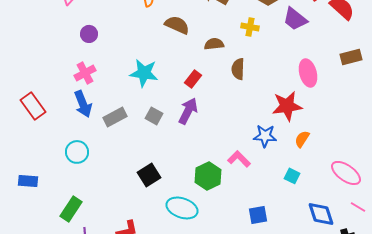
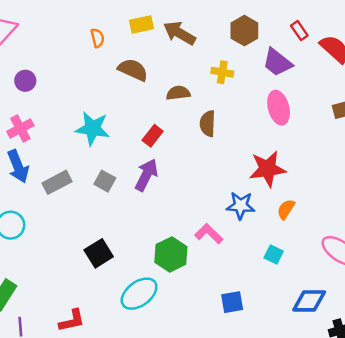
pink ellipse: (308, 73) -> (279, 108), moved
cyan ellipse: (182, 208) -> (139, 294), turned -56
blue diamond: (321, 214) -> (309, 301), turned -72

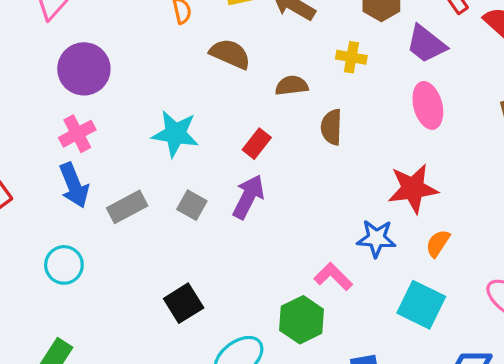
purple circle: (25, 81) -> (84, 69), size x1.8
green hexagon: (171, 254) -> (302, 320), moved
cyan square: (274, 254) -> (421, 305), size x1.8

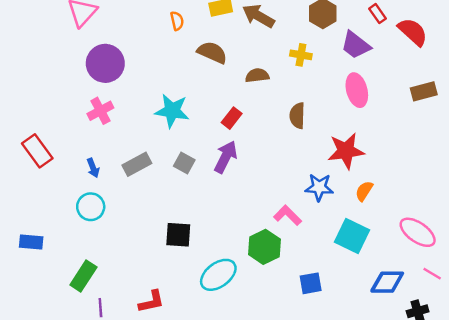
brown semicircle: (331, 127) -> (297, 116), moved
blue arrow: (74, 185) -> (93, 168), moved, size x0.6
black square: (184, 303) -> (178, 235), turned 36

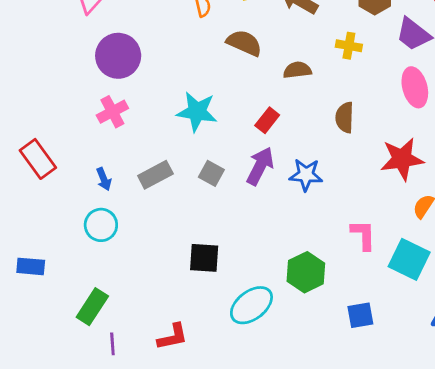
blue star: (319, 187) -> (306, 175), moved
pink L-shape: (288, 215) -> (363, 235), moved, turned 44

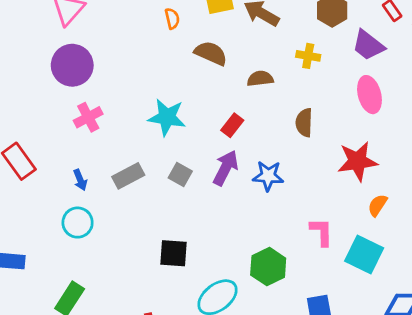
purple circle: (118, 56) -> (72, 65), moved

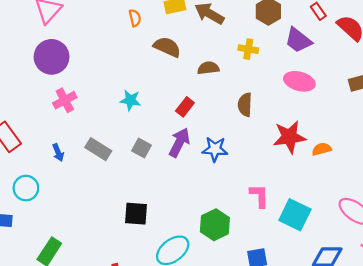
pink ellipse: (369, 95) -> (299, 81), turned -60
cyan star: (167, 117) -> (130, 100), size x0.7
gray rectangle: (128, 176) -> (98, 149), turned 60
orange semicircle: (377, 205) -> (322, 149), moved, turned 42
cyan circle: (78, 223) -> (26, 188), moved

